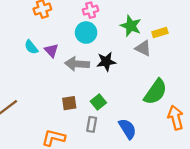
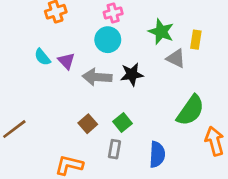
yellow rectangle: (160, 33) -> (196, 40), turned -64
brown square: (69, 103) -> (88, 124), turned -32
blue semicircle: (127, 129) -> (157, 154), turned 35

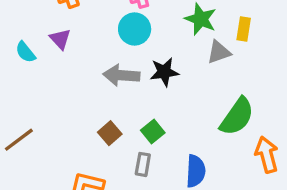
cyan semicircle: (42, 57) -> (25, 52), moved
gray triangle: (176, 58) -> (219, 52), turned -45
purple triangle: (66, 61) -> (60, 39), moved

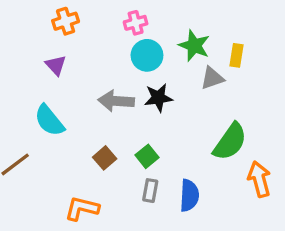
cyan circle: (135, 29) -> (147, 55), moved
cyan semicircle: (25, 52) -> (49, 121), moved, size x1.5
gray rectangle: (143, 164) -> (150, 191), moved

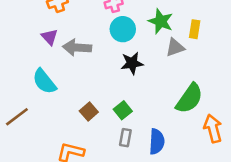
gray arrow: (116, 101) -> (77, 47), moved

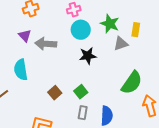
cyan semicircle: (44, 81) -> (21, 70), turned 30

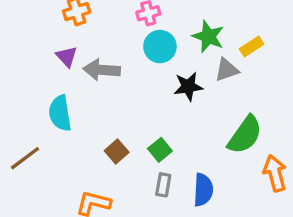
yellow rectangle: (136, 30) -> (252, 47), turned 48
black star: (88, 56) -> (188, 87), moved

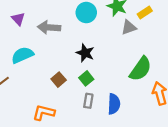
purple triangle: (67, 57) -> (18, 19), moved
black star: (188, 87) -> (85, 53), moved, turned 30
cyan semicircle: (60, 113) -> (22, 55), turned 75

